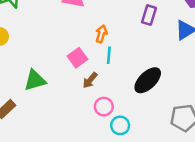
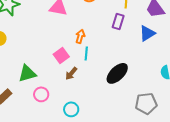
pink circle: (104, 107) -> (41, 94), moved
cyan circle: (120, 125) -> (71, 109), moved

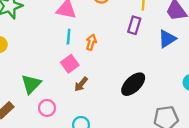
cyan line: (86, 53) -> (69, 37), moved
green triangle: (27, 73) -> (31, 84), turned -30

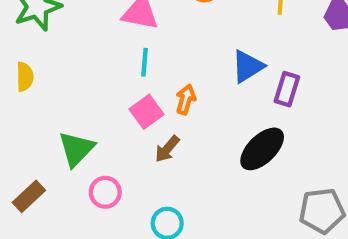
purple rectangle: (134, 25) -> (287, 89), moved
blue triangle: (167, 39) -> (248, 66), moved
orange arrow: (91, 42) -> (186, 99), moved

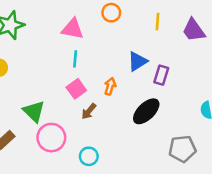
orange arrow: (186, 99) -> (110, 86), moved
green triangle: (76, 149) -> (34, 111), turned -30
pink circle: (105, 192) -> (51, 138), size x1.5

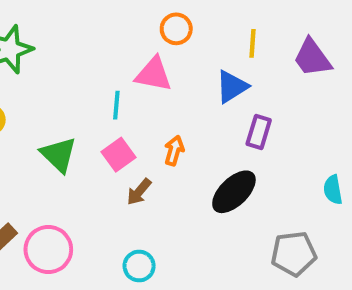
pink triangle: (73, 29) -> (154, 74), moved
blue triangle: (137, 61) -> (232, 87), moved
green triangle: (34, 111) -> (59, 155), moved
pink circle: (51, 138) -> (48, 250), moved

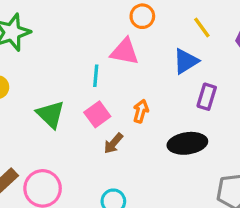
yellow line: (252, 43) -> (202, 27), turned -40
black ellipse: (234, 192) -> (187, 143), turned 36

